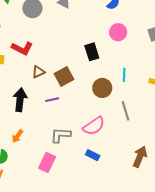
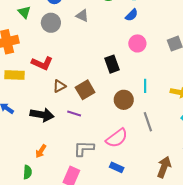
black arrow: (20, 100) -> (42, 115), turned 95
purple line: (52, 100) -> (74, 113), turned 32

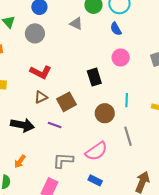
blue semicircle: (132, 15) -> (116, 29), turned 104
gray triangle: (82, 16) -> (76, 24), moved
red L-shape: (42, 63) -> (41, 72), moved

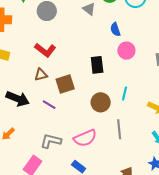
blue semicircle: (116, 29) -> (115, 29), moved

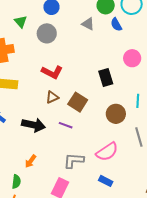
blue semicircle: (115, 29) -> (116, 24), moved
brown square: (65, 84) -> (78, 102), turned -30

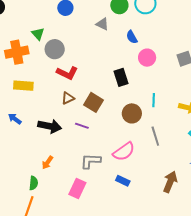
green triangle: (21, 22) -> (38, 34), moved
blue semicircle: (116, 24) -> (132, 37), moved
gray circle: (47, 33) -> (55, 49), moved

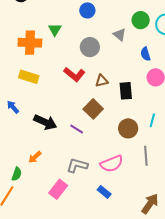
gray circle: (55, 49) -> (90, 47), moved
brown triangle: (68, 98) -> (102, 81), moved

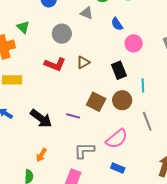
black rectangle: (126, 91) -> (119, 70), moved
brown square: (93, 109) -> (96, 102), moved
black arrow: (45, 122) -> (41, 118), turned 30

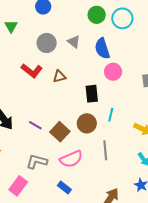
gray triangle: (87, 13) -> (74, 42), moved
blue semicircle: (117, 24) -> (102, 49), size x1.5
brown square: (96, 102) -> (60, 132), moved

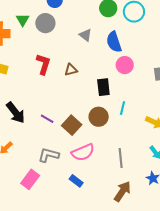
gray circle: (47, 43) -> (45, 23), moved
red L-shape: (32, 71) -> (43, 64), turned -110
gray line: (105, 150) -> (121, 158), moved

